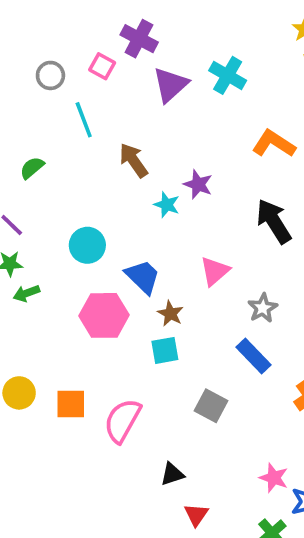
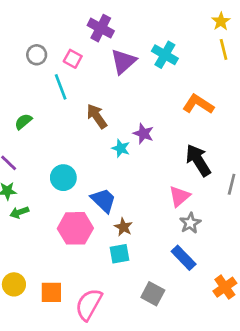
pink square: (102, 66) -> (73, 59), moved
pink triangle: (215, 271) -> (180, 196), moved

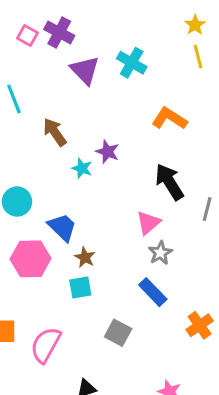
pink square: (73, 59) -> (28, 36), moved
purple triangle: (123, 61) -> (85, 70), turned -32

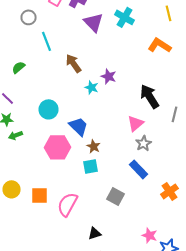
orange L-shape: (169, 119) -> (160, 45), moved

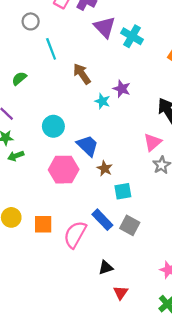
cyan cross: (124, 17) -> (132, 36), moved
cyan square: (90, 166) -> (123, 191), moved
blue rectangle: (138, 169) -> (102, 220), moved

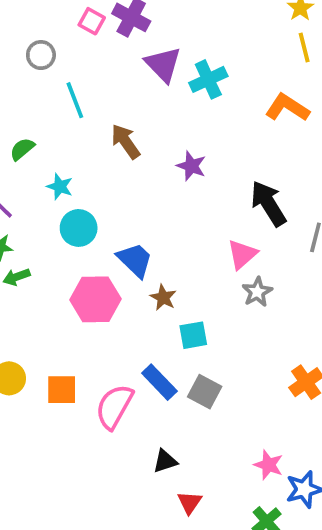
cyan cross: (132, 36) -> (208, 79), turned 35
cyan star: (102, 101) -> (60, 187), moved

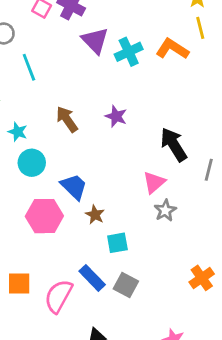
orange L-shape: (287, 108) -> (172, 49), moved
brown arrow: (126, 141) -> (67, 119), moved

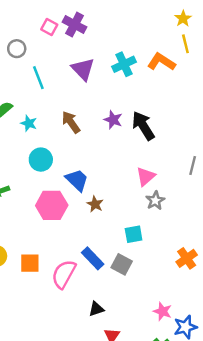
purple triangle: (95, 41) -> (83, 69), moved
cyan star: (18, 132) -> (29, 123), moved
black arrow: (174, 144) -> (143, 126), moved
cyan square: (117, 243) -> (134, 234), moved

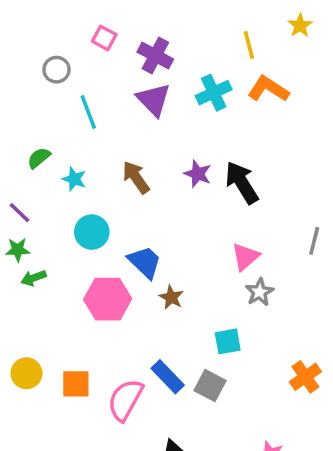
purple cross: (75, 25) -> (155, 56), moved
yellow line: (185, 44) -> (249, 45), moved

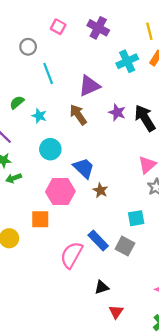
purple cross: (155, 56) -> (98, 28), moved
purple triangle: (154, 100) -> (89, 86), moved, turned 50
orange square: (76, 384) -> (40, 219), moved

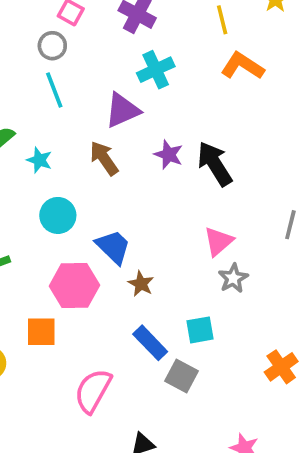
gray circle: (28, 47) -> (52, 46), moved
cyan cross: (127, 61) -> (156, 70), moved
blue rectangle: (98, 240) -> (150, 343), moved

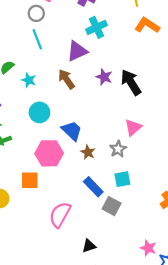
gray star: (233, 278) -> (118, 149), moved

